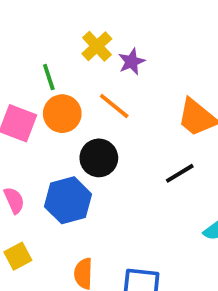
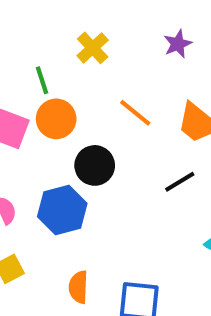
purple star: (132, 62) -> (178, 44), moved
orange line: (114, 106) -> (135, 113), moved

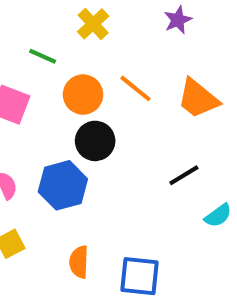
green line: (42, 80) -> (43, 56), turned -48
orange circle: (56, 119) -> (83, 95), moved
black line: (180, 182) -> (184, 175), moved

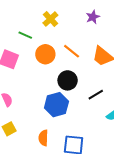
black circle: (95, 141) -> (68, 80), moved
blue hexagon: (63, 185) -> (56, 105), moved

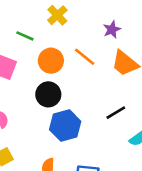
purple star: (93, 17) -> (112, 29), moved
black circle: (68, 80) -> (48, 94), moved

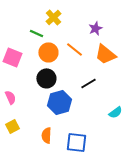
green line: (25, 36) -> (36, 33), moved
black line: (116, 113) -> (88, 83), moved

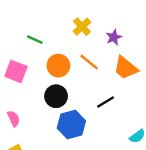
yellow cross: (53, 17) -> (82, 27), moved
green line: (36, 33) -> (35, 40), moved

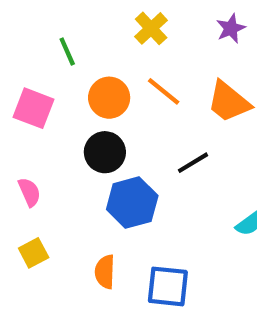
purple star: (114, 37) -> (231, 28), moved
green line: (35, 40) -> (67, 52), turned 42

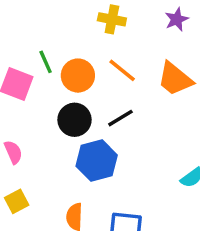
yellow cross: (151, 28) -> (112, 19), turned -36
green line: (67, 52) -> (46, 62), moved
black line: (193, 163) -> (120, 118), moved

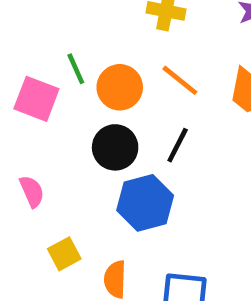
black line: (120, 118) -> (178, 145), turned -32
yellow square: (17, 201) -> (64, 254), moved

